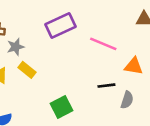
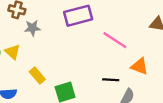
yellow rectangle: (27, 70) -> (37, 75), moved

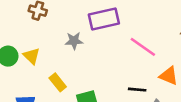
gray star: (32, 28) -> (74, 41), moved

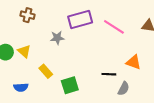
pink line: (143, 47) -> (114, 27), moved

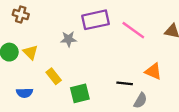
brown cross: (28, 15) -> (21, 15), moved

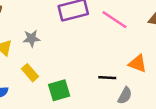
gray star: (69, 39) -> (31, 38), moved

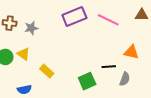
gray star: (31, 38) -> (31, 28), moved
green square: (59, 90) -> (87, 81), moved

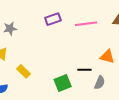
purple rectangle: (74, 17) -> (53, 19), size x0.7
pink line: (108, 20) -> (86, 24), turned -35

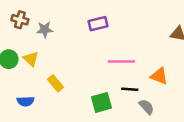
pink line: (86, 24) -> (121, 61), moved
gray semicircle: (100, 83) -> (146, 107), turned -72

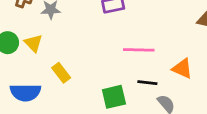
blue semicircle: (26, 101) -> (25, 92), size x1.5

